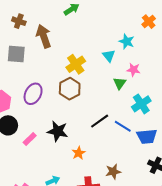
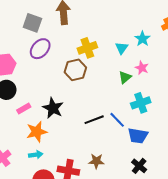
purple ellipse: (33, 94) -> (40, 49), moved
black line: (100, 121) -> (94, 120), moved
orange star: (79, 153) -> (37, 132), moved, size x1.5

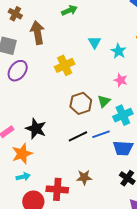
cyan triangle: (122, 48) -> (94, 42), moved
brown hexagon: (75, 70) -> (81, 103), moved
green triangle: (125, 77) -> (104, 101), moved
blue line: (117, 120) -> (101, 134), turned -60

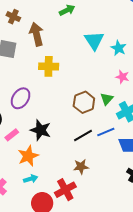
cyan triangle: (94, 42) -> (94, 41), size x1.5
yellow cross: (65, 65) -> (49, 66), moved, turned 30
purple ellipse: (18, 71) -> (21, 98), moved
brown star: (84, 177) -> (81, 167), moved
red cross: (57, 189) -> (65, 190), turned -30

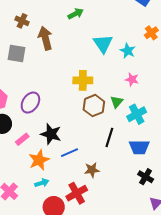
yellow cross: (49, 66) -> (83, 80), moved
blue line: (106, 132) -> (69, 153), moved
black line: (83, 135) -> (109, 137), moved, turned -42

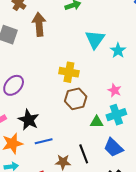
pink star: (132, 79) -> (115, 90), moved
green triangle: (117, 102) -> (97, 122), moved, turned 40
black line: (109, 137) -> (84, 154), moved, turned -48
blue trapezoid: (139, 147) -> (113, 147), turned 35

